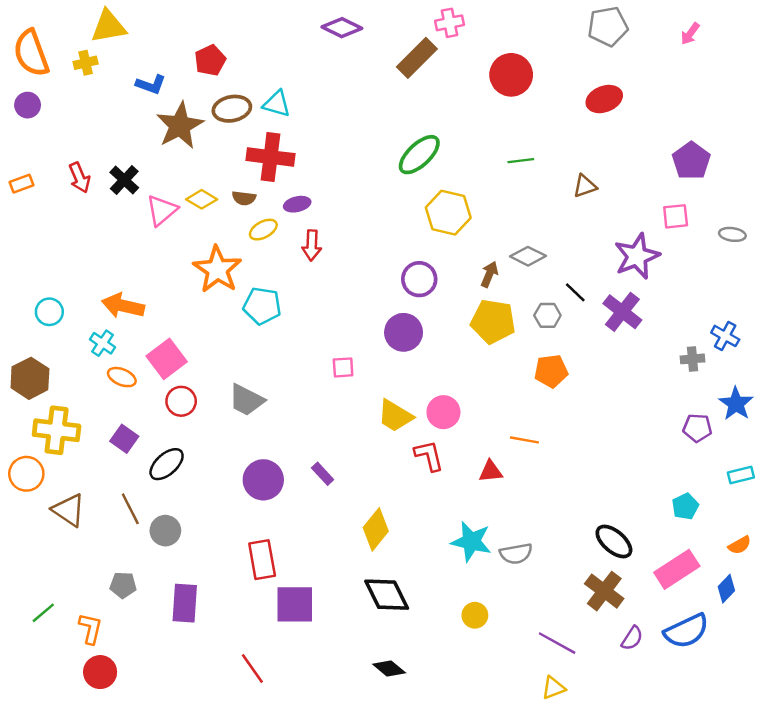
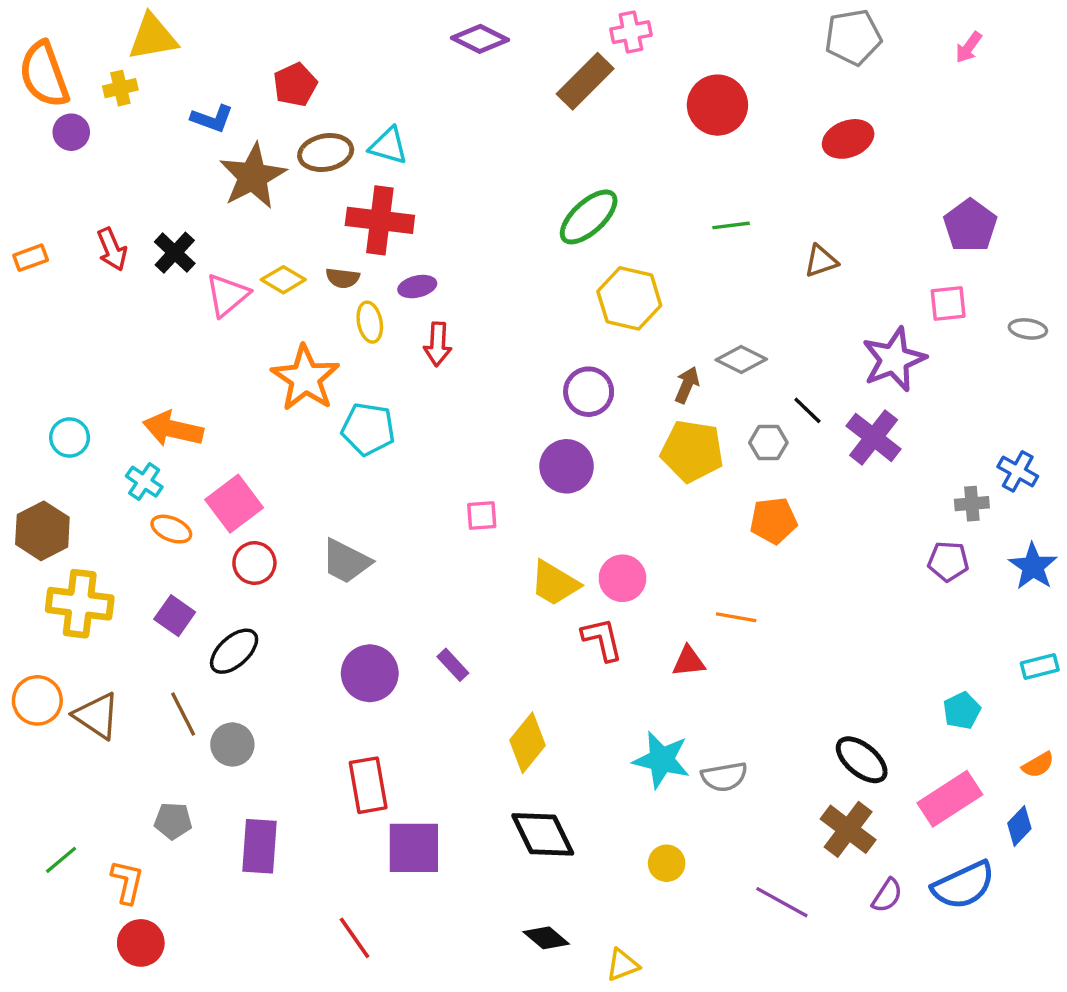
purple circle: (28, 105) -> (71, 132), moved
yellow ellipse: (263, 230) -> (370, 322), turned -72
purple pentagon: (697, 428) -> (948, 561), moved
orange circle: (26, 474) -> (37, 700), moved
yellow triangle: (553, 688) -> (622, 965), moved

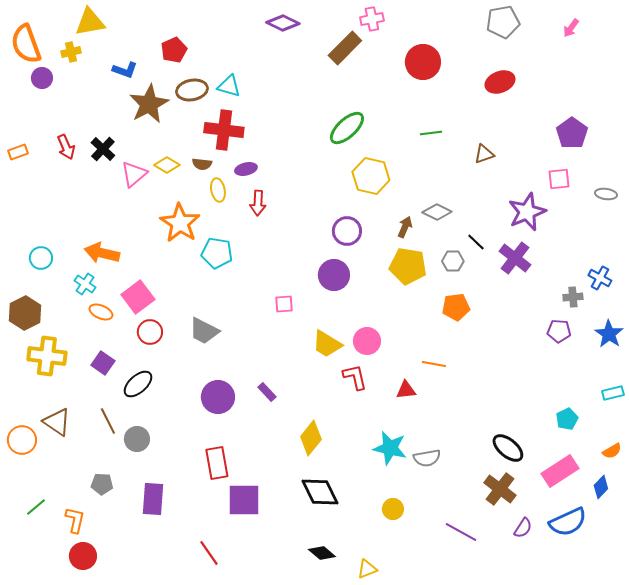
orange circle: (37, 700) -> (22, 440), moved

